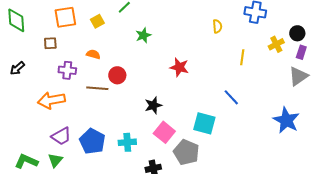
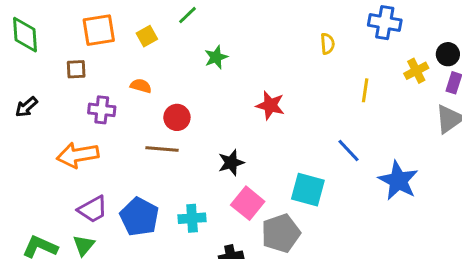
brown line: (97, 88) -> (162, 149), moved
blue star: (286, 120) -> (398, 181), moved
gray pentagon: (186, 152) -> (281, 233), turned 30

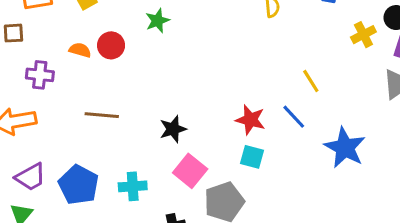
yellow line: (365, 90) -> (311, 81), moved, turned -40
red star: (270, 105) -> (250, 120), moved
red circle: (177, 117) -> (111, 45), moved
cyan square: (308, 190) -> (252, 157), size x0.7

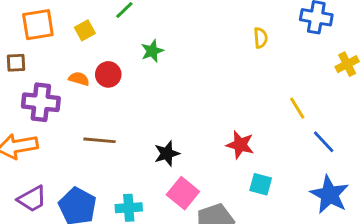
purple cross: (40, 75) -> (41, 102), size x1.4
blue line: (294, 117) -> (324, 142), moved
blue star: (345, 148) -> (329, 195), moved
cyan square: (252, 157) -> (261, 184), moved

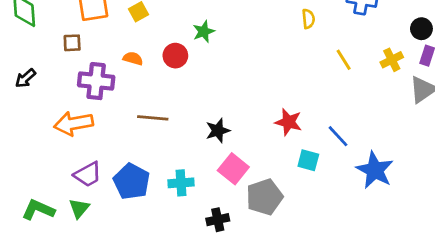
yellow cross: (347, 64) -> (392, 60), moved
red circle: (108, 74) -> (175, 56), moved
yellow line: (297, 108) -> (344, 60), moved
blue line: (324, 142) -> (338, 136), moved

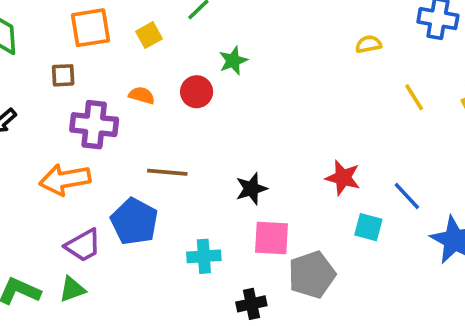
yellow semicircle: (308, 19) -> (368, 44), turned -96
pink square: (233, 169) -> (272, 238), turned -36
blue pentagon: (132, 181) -> (134, 222), moved
green triangle: (79, 208) -> (72, 289), turned 30

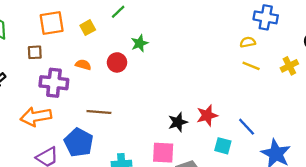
yellow semicircle: (368, 44) -> (248, 42), moved
yellow line: (414, 97) -> (251, 66), turned -36
red star: (343, 178) -> (207, 115), turned -30
black star: (251, 189) -> (178, 122), moved

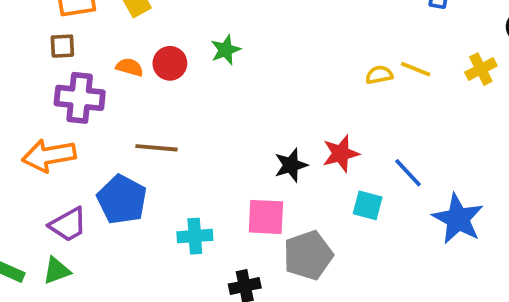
yellow semicircle: (248, 42) -> (379, 75), moved
green star: (140, 43) -> (226, 50), moved
brown square: (35, 52) -> (62, 46), moved
red circle: (117, 62) -> (170, 63), moved

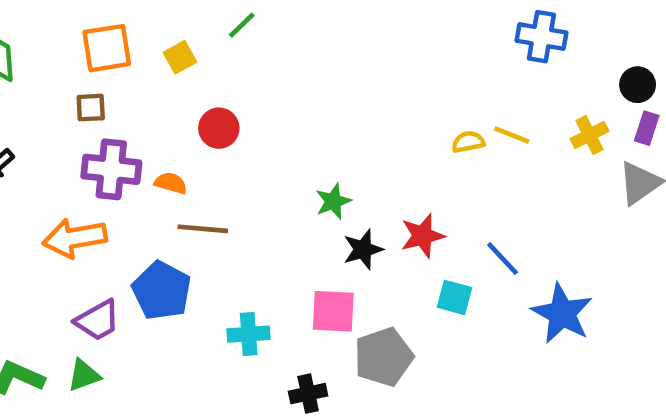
green star: (226, 50) -> (333, 201), moved
orange semicircle: (130, 67) -> (171, 183), moved

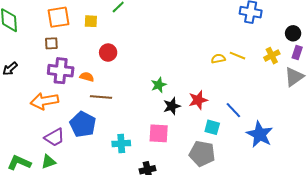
yellow square: (180, 57) -> (91, 21), turned 32
gray pentagon: (384, 357) -> (202, 154), moved, turned 30

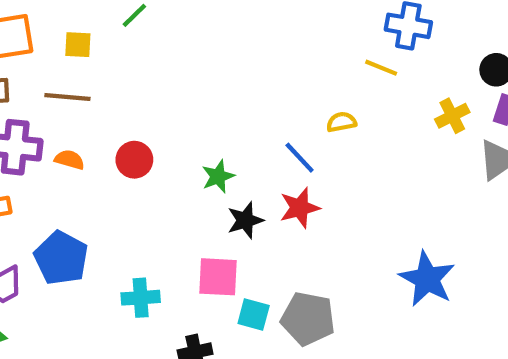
red circle: (108, 53) -> (134, 160), moved
yellow line: (237, 56) -> (381, 68), moved
brown line: (101, 97) -> (67, 97), moved
blue line: (233, 110) -> (300, 158), moved
cyan square: (212, 127) -> (254, 314), moved

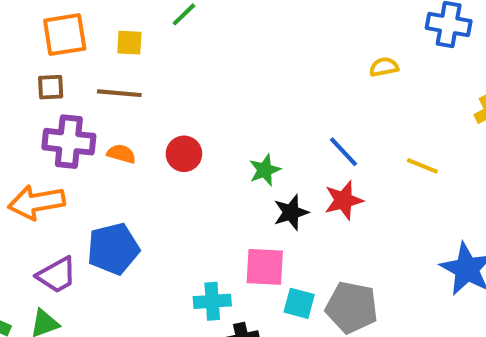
yellow line: (381, 68) -> (422, 166), moved
yellow semicircle: (341, 122) -> (384, 67), moved
blue pentagon: (61, 258) -> (113, 249), turned 30
cyan cross: (141, 298) -> (212, 301), moved

